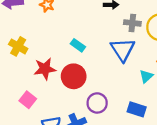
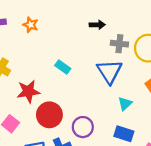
red circle: (74, 76) -> (49, 115), moved
cyan triangle: (146, 76) -> (125, 104), moved

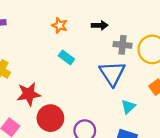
orange star: (31, 25) -> (60, 25), moved
cyan rectangle: (63, 67) -> (66, 57), moved

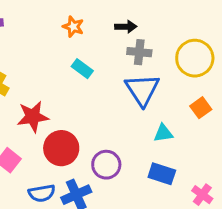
gray cross: (123, 45) -> (139, 52), moved
cyan triangle: (128, 107) -> (163, 133), turned 35

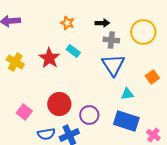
yellow circle: (195, 58) -> (143, 32), moved
red star: (33, 117) -> (49, 58), moved, turned -30
blue rectangle: (162, 174) -> (126, 121), size x1.4

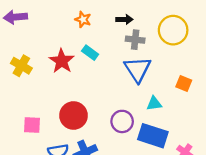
orange square: (152, 77) -> (184, 83), turned -32
pink square: (24, 112) -> (32, 125), turned -35
purple circle: (89, 115) -> (122, 121), moved

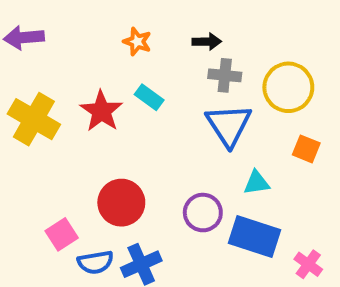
yellow circle: (173, 30) -> (288, 87), moved
yellow cross: (21, 66) -> (34, 119), size x1.4
pink square: (32, 125) -> (62, 234), moved, turned -36

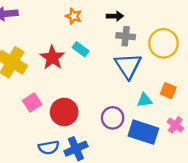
orange square: (306, 149) -> (168, 91), moved
pink square: (62, 234) -> (32, 102), moved
pink cross: (308, 264) -> (175, 125), moved

